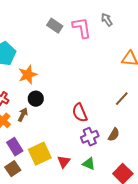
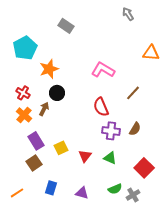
gray rectangle: (55, 26) -> (66, 26), moved
pink L-shape: (82, 28) -> (103, 70), moved, turned -50
brown line: (122, 99) -> (133, 93), moved
purple cross: (90, 137) -> (111, 131), turned 30
yellow square: (40, 154) -> (61, 148), size x0.6

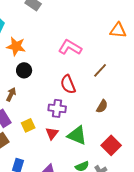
orange star: (49, 69) -> (16, 46), turned 30
brown arrow: (44, 109) -> (11, 94), moved
purple cross: (111, 131) -> (57, 108), moved
green triangle: (110, 158) -> (77, 135), size x1.5

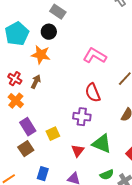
black circle: (24, 70) -> (49, 32), moved
brown arrow: (11, 94) -> (36, 82), moved
red triangle: (52, 133) -> (78, 151), moved

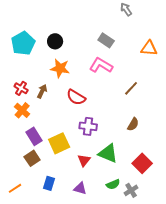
gray rectangle: (58, 12) -> (106, 40), moved
orange star: (41, 55) -> (60, 68), moved
red semicircle: (93, 93) -> (76, 97), moved, turned -36
yellow square: (53, 134) -> (59, 143), size x1.5

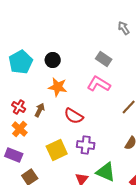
purple rectangle: (34, 136) -> (14, 155), moved, turned -36
yellow square: (59, 143) -> (57, 150), moved

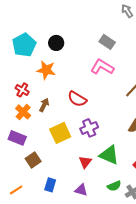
orange star: (58, 87) -> (46, 70), moved
brown arrow: (40, 110) -> (44, 105), moved
purple cross: (86, 145) -> (89, 128), turned -30

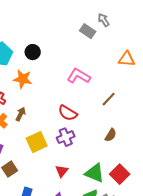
gray rectangle: (107, 42) -> (88, 31), moved
red semicircle: (77, 99) -> (68, 113), moved
green triangle: (109, 155) -> (95, 173), moved

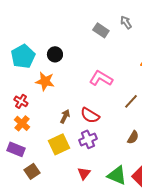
gray rectangle: (88, 31) -> (101, 30), moved
brown arrow: (21, 114) -> (65, 116), moved

